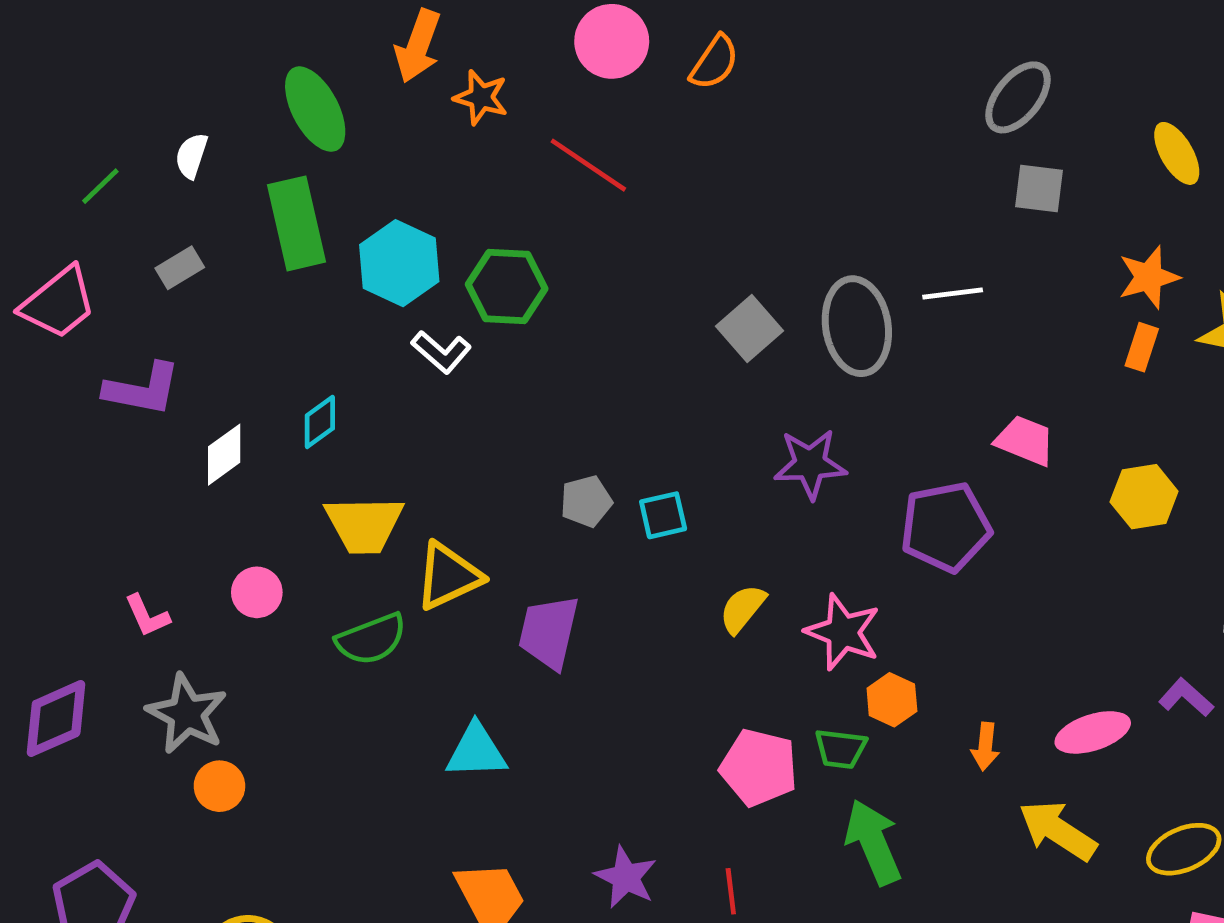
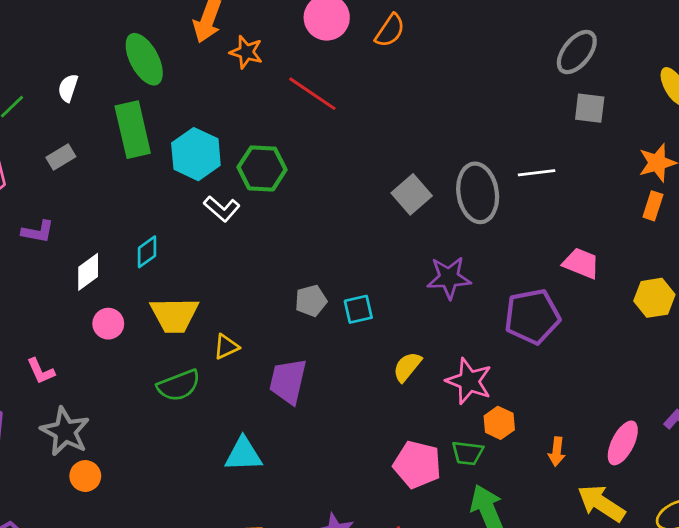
purple L-shape: (142, 389) -> (38, 232), size x0.7
yellow triangle: (448, 576) -> (226, 347), size x0.6
pink circle: (257, 592) -> (108, 324), moved
pink ellipse: (1093, 732) -> (623, 443), turned -45

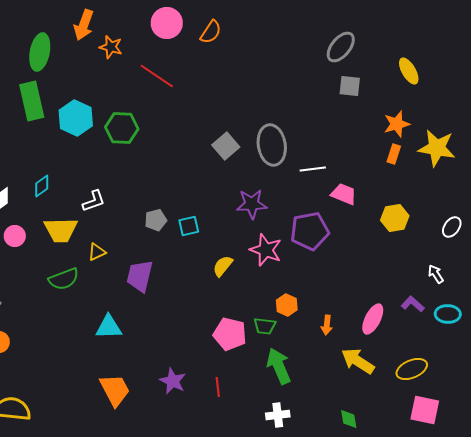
green ellipse: (144, 59) -> (40, 52), turned 39
white line: (537, 173) -> (313, 169), moved
white L-shape: (222, 209) -> (94, 201), moved, turned -60
pink star: (469, 381) -> (266, 250), moved

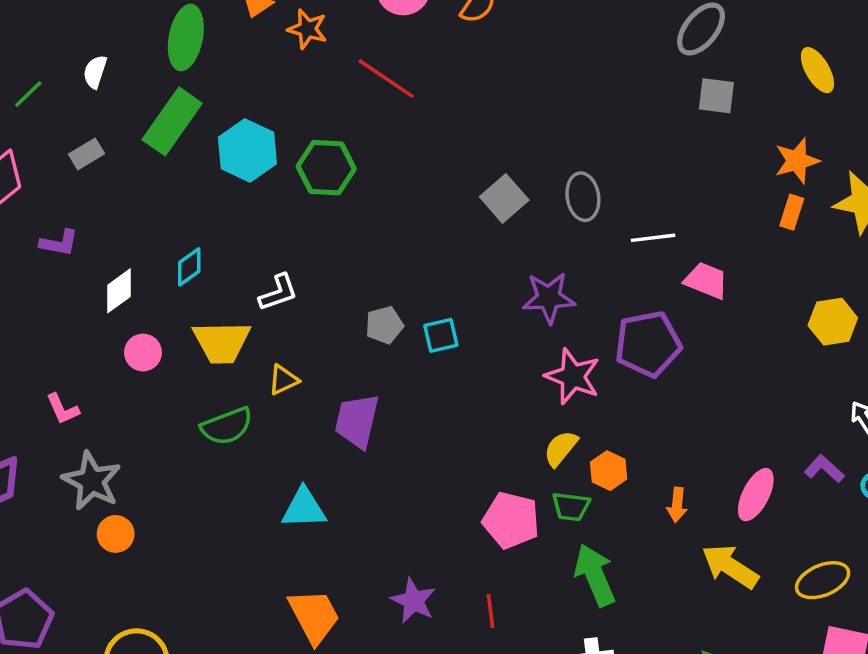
green rectangle: (32, 101) -> (172, 121), turned 48
gray ellipse: (272, 145) -> (583, 197), size x0.7
yellow hexagon: (395, 218) -> (833, 322), moved
yellow semicircle: (223, 266) -> (561, 448), moved

